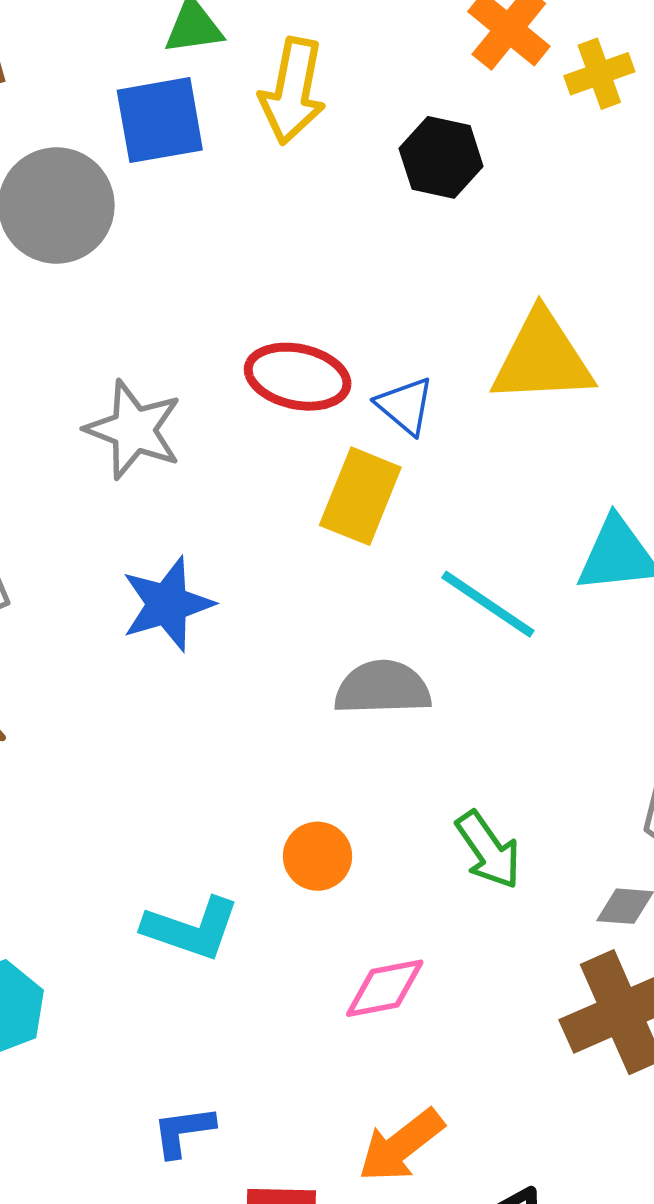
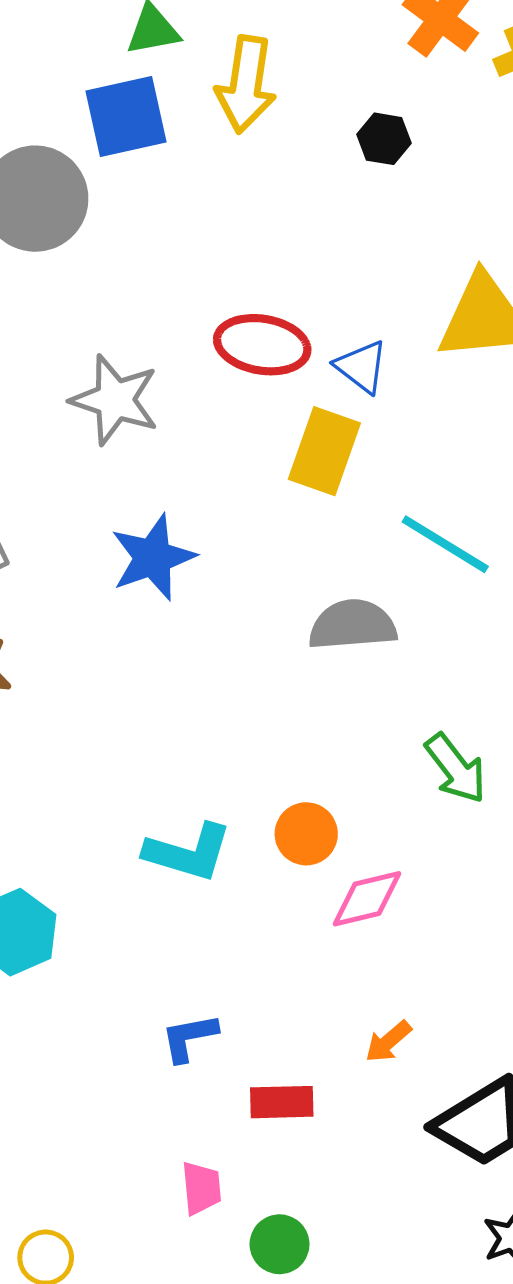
black hexagon: (441, 157) -> (384, 139), size x0.7
orange circle: (317, 856) -> (306, 834), moved
orange arrow: (401, 1146) -> (388, 1042), size x0.6

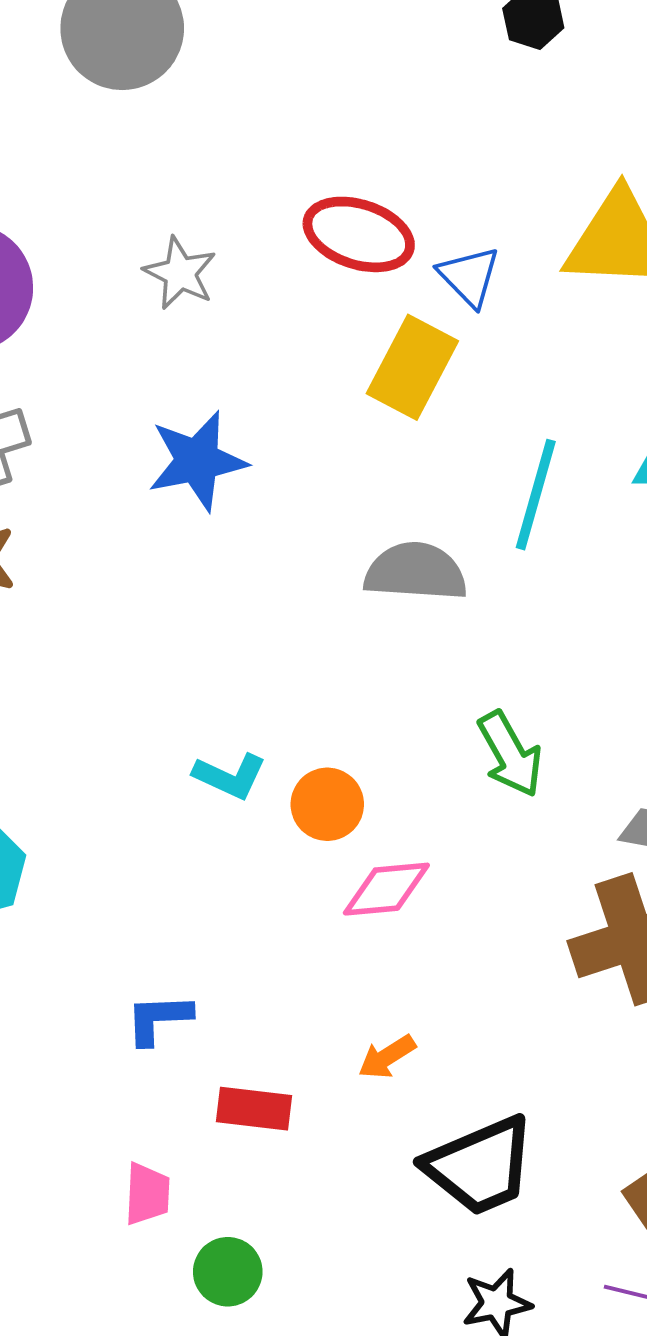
gray star: (115, 400) -> (180, 273), size x0.7
cyan line: (445, 544) -> (536, 495), turned 66
cyan L-shape: (188, 852) -> (230, 776), moved, size x0.7

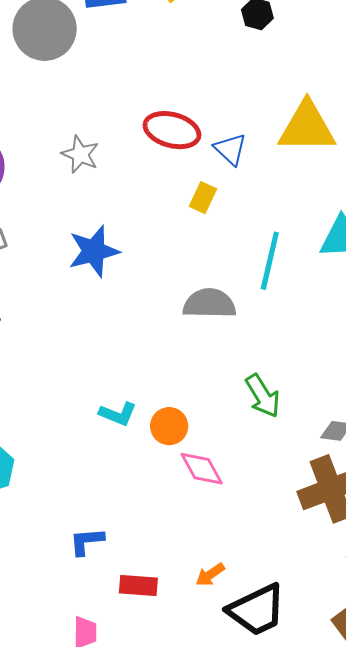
yellow rectangle: (412, 367) -> (203, 198), size x0.6
pink diamond: (386, 889) -> (202, 469), turned 69
orange arrow: (387, 1057) -> (210, 575), moved

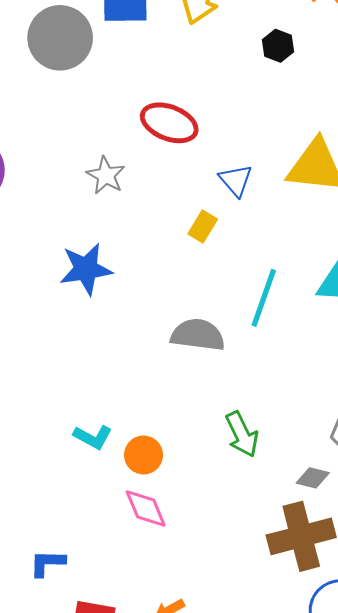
red ellipse: (172, 130) -> (169, 123), moved
gray star: (80, 154) -> (106, 175), moved
pink diamond: (202, 469) -> (146, 509), moved

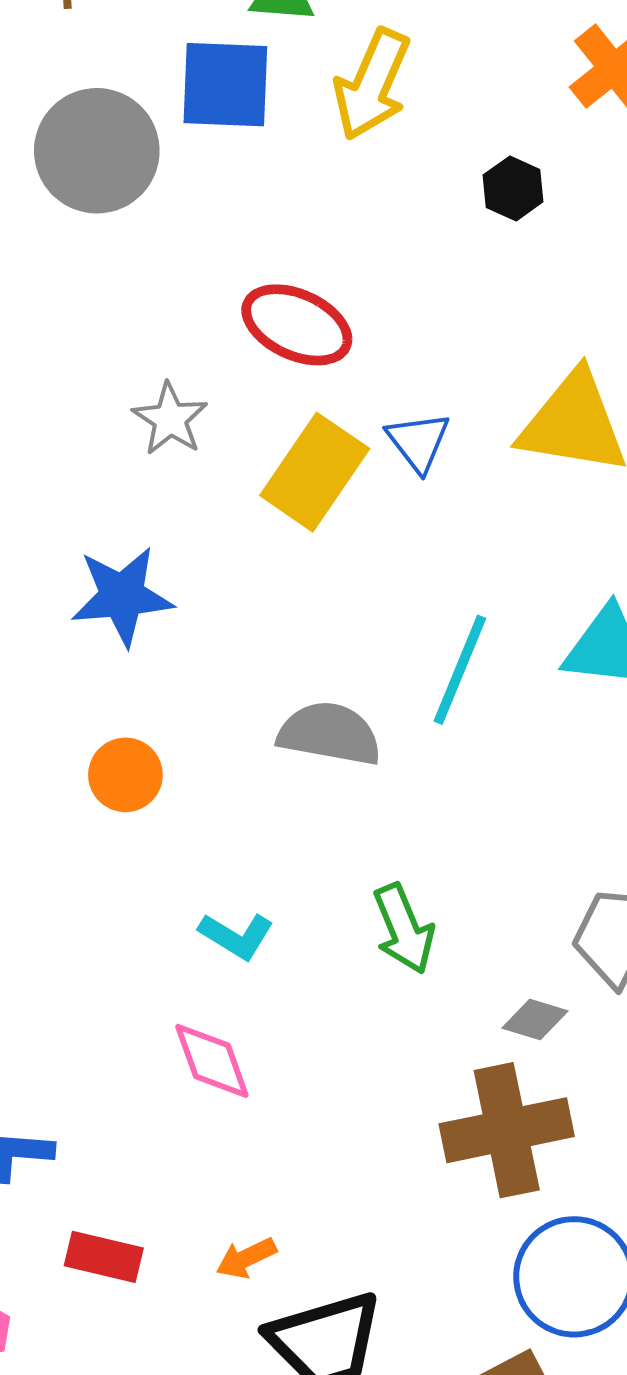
yellow rectangle: (203, 227) -> (315, 472), moved, size x1.8
cyan L-shape: (93, 437) -> (236, 936), moved
orange circle: (144, 455) -> (125, 775), moved

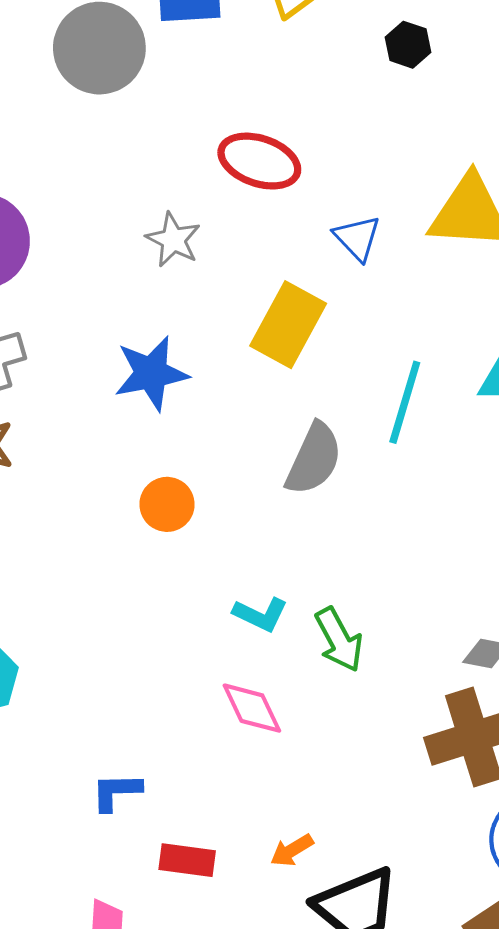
yellow rectangle: (315, 472) -> (288, 325), moved
gray semicircle: (330, 734) -> (314, 459), turned 110
green arrow: (404, 929) -> (339, 640), moved

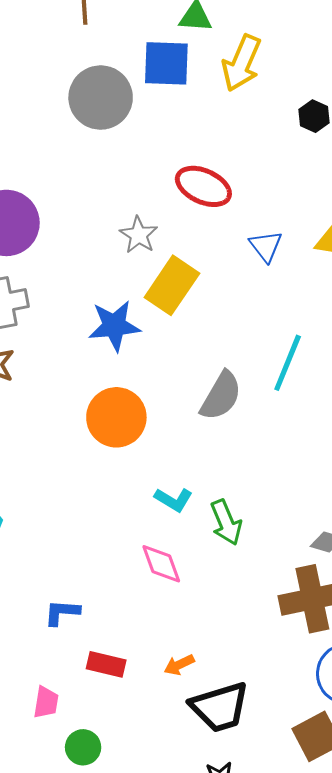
yellow rectangle: (288, 325) -> (172, 285), moved
orange circle: (167, 504) -> (116, 417), size x1.6

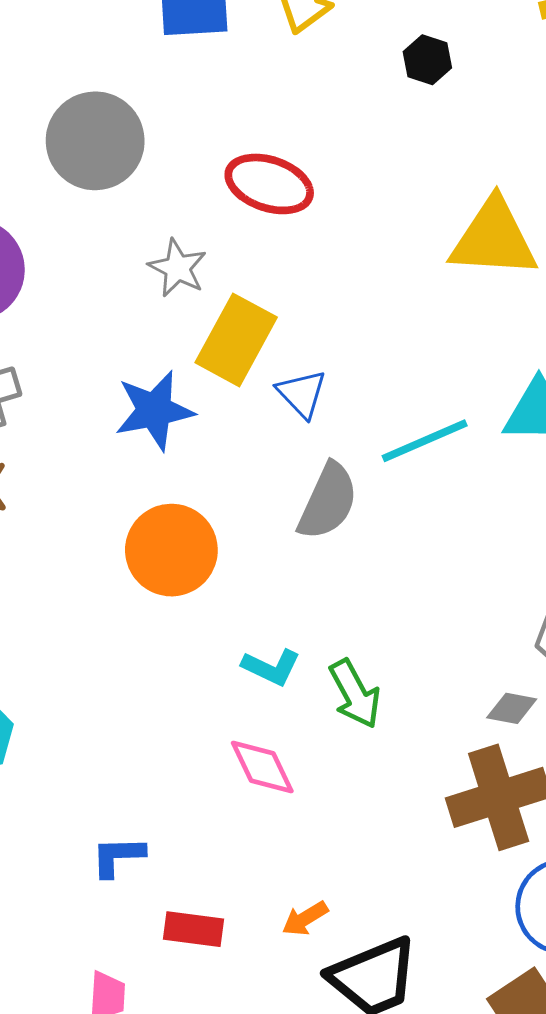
gray circle: (101, 98) -> (95, 141), moved
blue triangle: (266, 246) -> (302, 394), moved
cyan line: (288, 363) -> (425, 441), turned 50

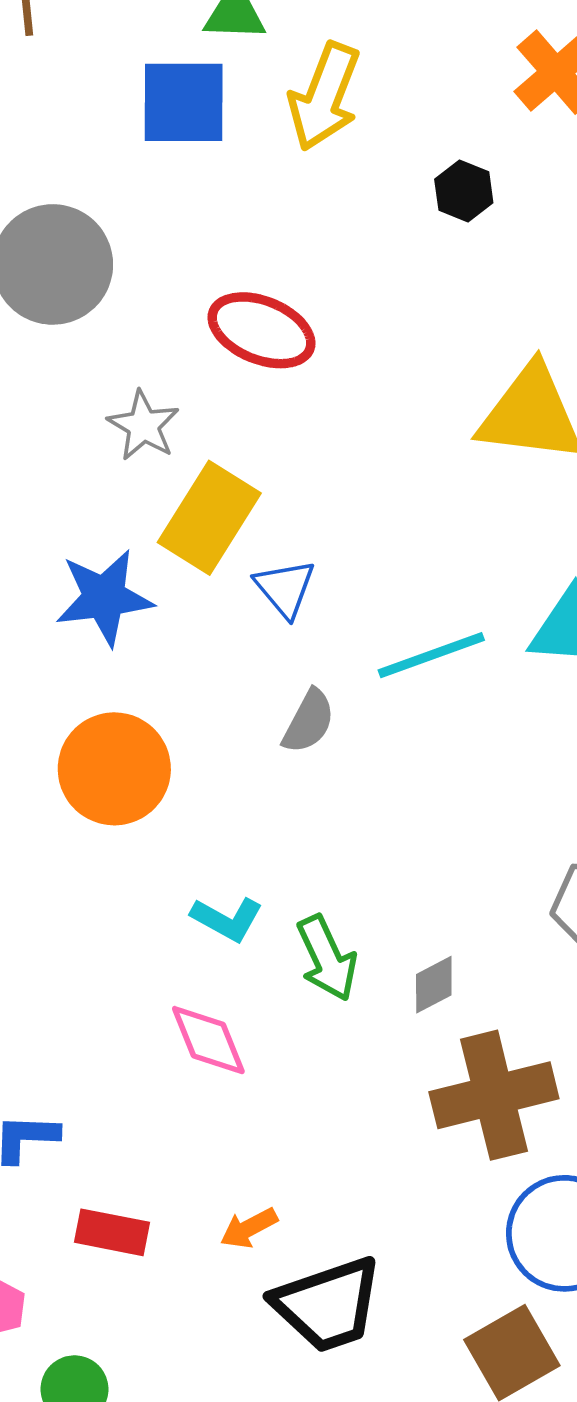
gray semicircle: (328, 501) -> (309, 721), size x0.7
gray diamond: (512, 708) -> (434, 985), moved, turned -42

